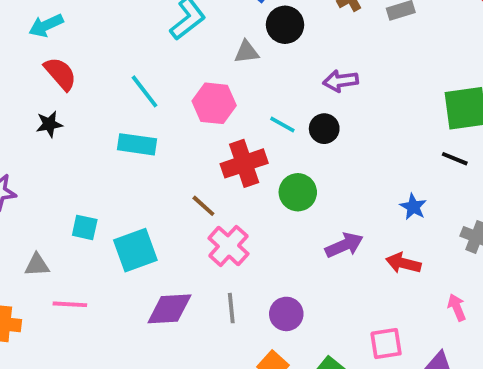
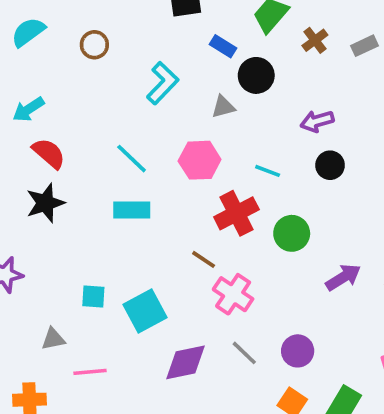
black star: (49, 124) -> (45, 203), size x1.5
black circle: (324, 129) -> (330, 165), moved
gray line: (231, 308) -> (244, 353), turned -32

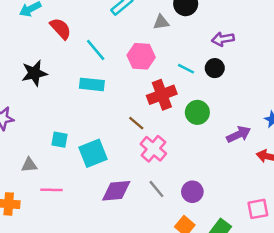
red semicircle: (49, 153) -> (61, 29), moved
black circle: (330, 165) -> (215, 68), moved
purple arrow: (343, 277) -> (239, 134), moved

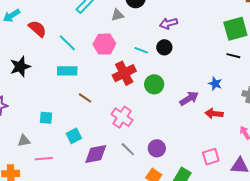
brown line: (136, 123) -> (85, 98), moved
cyan square: (93, 153) -> (74, 136), moved, size x0.7

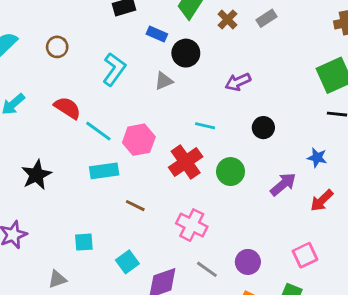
red semicircle: (37, 29) -> (67, 108), moved
pink hexagon: (104, 44) -> (139, 140), moved
black circle: (164, 47) -> (263, 128), moved
red arrow: (214, 114) -> (322, 200), turned -42
pink square: (211, 157) -> (305, 255), moved

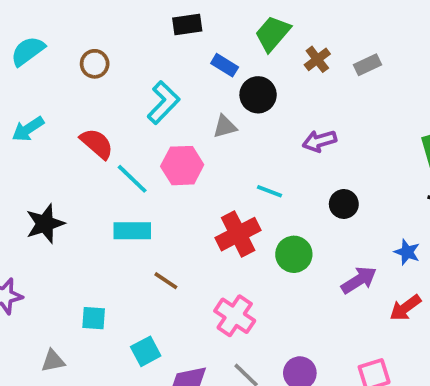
pink hexagon: (139, 140) -> (182, 166), moved

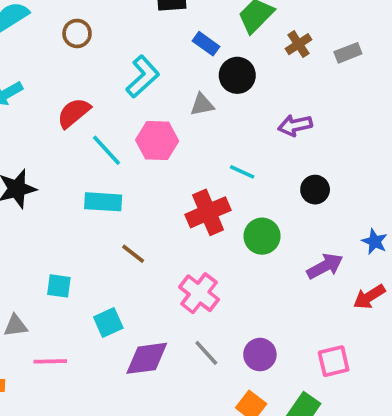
red semicircle: (97, 144) -> (74, 113), turned -84

